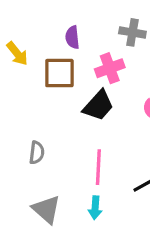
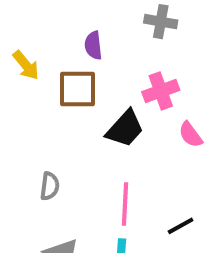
gray cross: (132, 32) -> (161, 22), moved
pink cross: (110, 68) -> (161, 91), moved

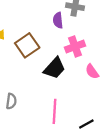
purple semicircle: (93, 45) -> (58, 20), moved
brown square: (77, 89) -> (27, 45), turned -35

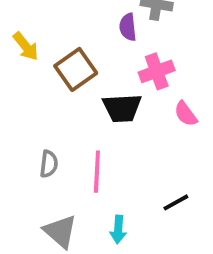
black trapezoid: (54, 68) -> (122, 108), turned 45
pink line: (54, 111) -> (97, 172), moved

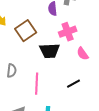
gray semicircle: (49, 164) -> (12, 71), moved
black line: (176, 202) -> (74, 84), moved

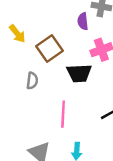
gray semicircle: (12, 71) -> (32, 81), moved

